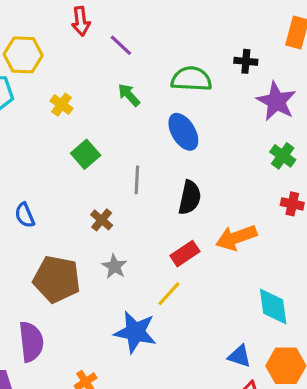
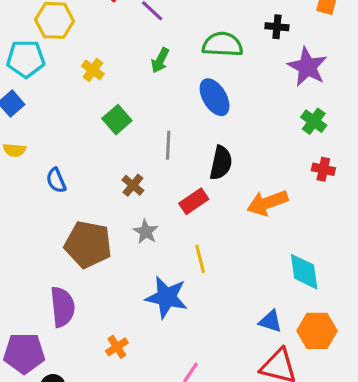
green arrow: (129, 95) -> (160, 60), turned -110
red rectangle: (185, 254) -> (194, 201), moved
yellow line: (169, 294) -> (200, 259), turned -56

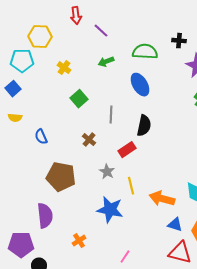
green arrow: (160, 60) -> (106, 62), turned 42
orange arrow: (267, 203) -> (162, 199), moved, turned 35
gray star: (146, 232) -> (107, 172), moved

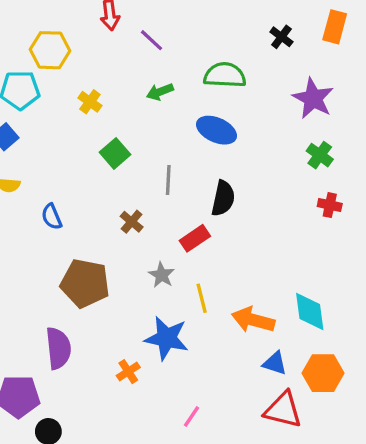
black cross: (179, 41) -> (281, 37), moved, turned 32
blue ellipse: (140, 85) -> (217, 130), turned -35
orange cross: (79, 241) -> (128, 372), moved

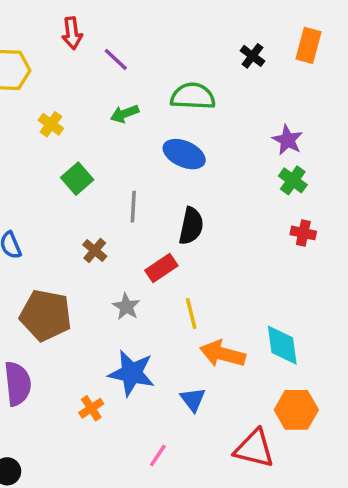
purple star: (313, 98) -> (288, 140), moved, size x0.7
yellow line: (202, 298) -> (191, 314), moved
blue triangle: (275, 363) -> (193, 399), moved, turned 35

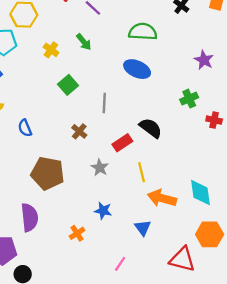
green arrow: (125, 114) -> (84, 42), moved, turned -108
green cross: (293, 180) -> (189, 99), moved, turned 30
black semicircle: (191, 226) -> (151, 128), moved, turned -65
blue star: (132, 373) -> (103, 211), size x0.6

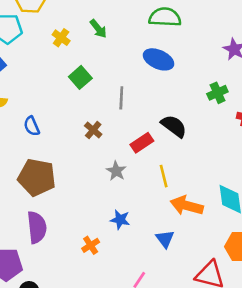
brown pentagon: (48, 173) -> (37, 177), moved

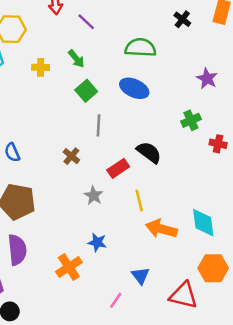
yellow cross: (61, 38) -> (41, 67), turned -35
green square: (80, 77) -> (86, 91), moved
blue triangle: (165, 239) -> (140, 276), moved
orange cross: (91, 245) -> (69, 267), size x1.5

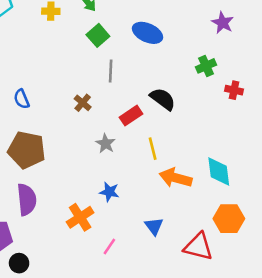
pink line: (116, 300) -> (109, 247), moved

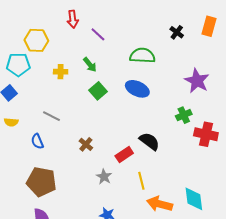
purple star: (223, 23) -> (197, 81), size x1.4
gray line: (111, 71) -> (52, 116), moved, turned -66
red cross: (234, 90) -> (206, 134), size x1.6

